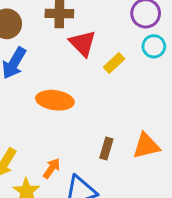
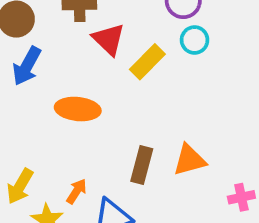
yellow rectangle: (114, 63) -> (147, 62), size x1.4
brown rectangle: (106, 149) -> (142, 165), size x1.4

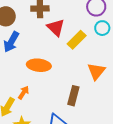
orange triangle: (189, 160) -> (96, 71), moved, turned -36
orange arrow: (77, 191) -> (23, 93), moved

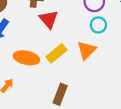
yellow rectangle: (77, 40) -> (56, 53), moved
orange triangle: (96, 71) -> (86, 50), moved

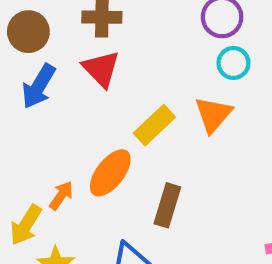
red triangle: (49, 19) -> (101, 69), moved
orange ellipse: (26, 58) -> (110, 173), moved, turned -60

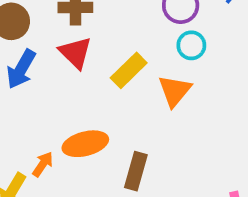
yellow rectangle: (154, 125) -> (129, 70), moved
orange ellipse: (110, 173) -> (85, 144), turned 39

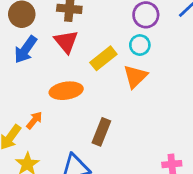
cyan circle: (191, 45) -> (140, 45), moved
orange ellipse: (85, 144) -> (66, 91), moved

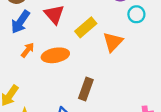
cyan circle: (140, 45) -> (136, 14), moved
orange arrow: (34, 120) -> (28, 50), moved

